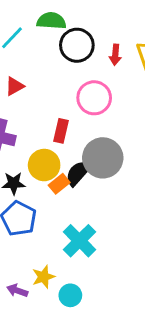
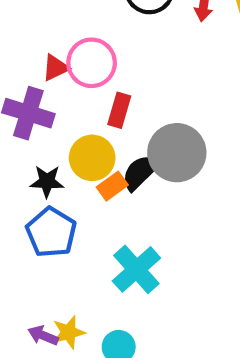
red triangle: (14, 86) -> (55, 68), moved
pink circle: (94, 98) -> (92, 63), moved
yellow star: (43, 277) -> (69, 332), moved

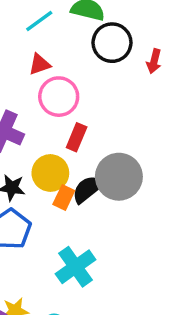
red triangle: (55, 68) -> (40, 64), moved
orange rectangle: (112, 186) -> (64, 198), turned -35

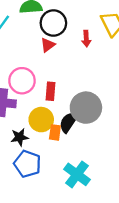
red arrow: (154, 61) -> (86, 39), moved
red triangle: (40, 64) -> (48, 45), moved
pink circle: (59, 97) -> (22, 81), moved

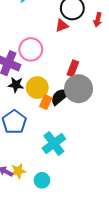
red arrow: (86, 39) -> (98, 20), moved
red rectangle: (51, 91) -> (73, 68), moved
black star: (20, 137) -> (16, 85), moved

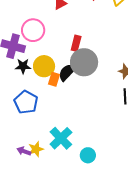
cyan cross: (54, 144) -> (61, 138), moved
cyan circle: (42, 180) -> (88, 155), moved

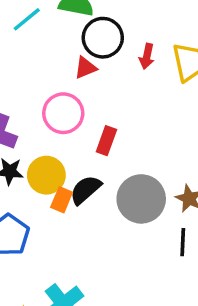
pink circle: (33, 30) -> (63, 113), moved
gray circle: (84, 62) -> (141, 199), moved

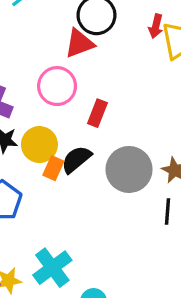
red arrow: (147, 56) -> (156, 26), moved
red triangle: (86, 68) -> (79, 43), size x1.4

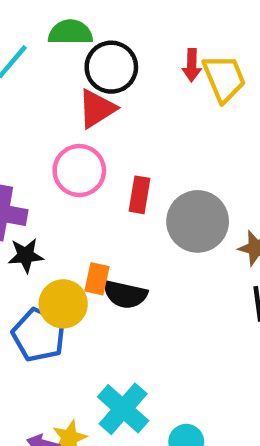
yellow circle: (39, 145) -> (63, 304), moved
black semicircle: (76, 159) -> (125, 294), moved, turned -116
gray circle: (129, 169) -> (198, 221), moved

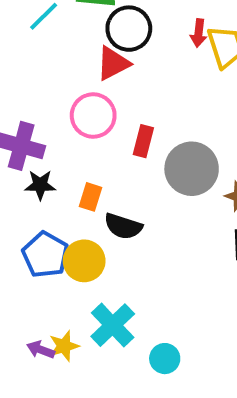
orange rectangle: (97, 279) -> (91, 197), moved
yellow circle: (63, 304) -> (84, 261), moved

